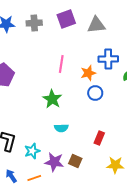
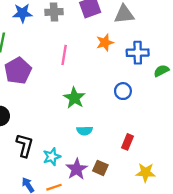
pink line: (61, 64) -> (64, 55), moved
orange star: (88, 73) -> (105, 42), moved
purple star: (54, 162) -> (77, 169), turned 30

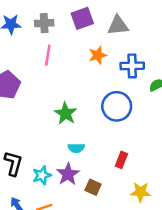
pink line: (64, 55) -> (48, 55), moved
blue circle: (123, 91) -> (117, 106), size x1.6
purple star: (77, 169) -> (68, 174), moved

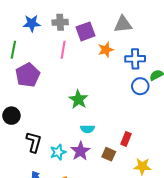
purple square: (82, 18) -> (85, 31), moved
blue circle: (117, 106) -> (140, 86), moved, size x0.7
brown square: (93, 187) -> (109, 154), moved

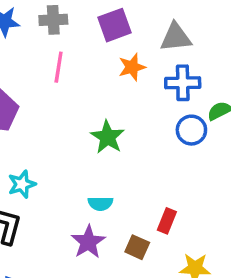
gray triangle: (123, 24) -> (176, 37), moved
purple square: (85, 31) -> (115, 25), moved
green star: (78, 99) -> (108, 137), moved
cyan star: (58, 152) -> (22, 184), moved

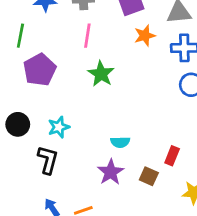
green star: (108, 137) -> (101, 74), moved

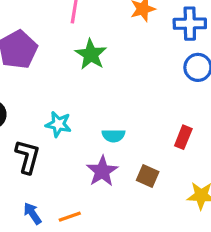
cyan star: (59, 127) -> (58, 124), moved, turned 30
red rectangle: (172, 156) -> (183, 137), moved

